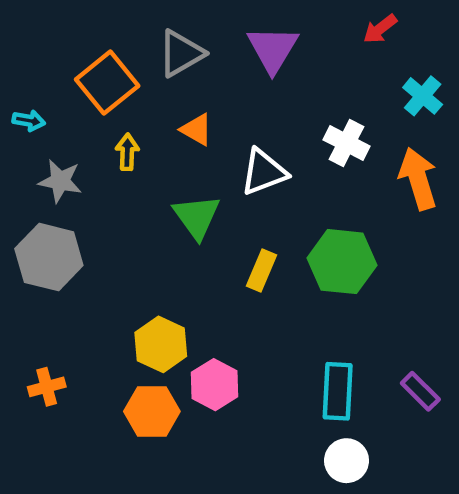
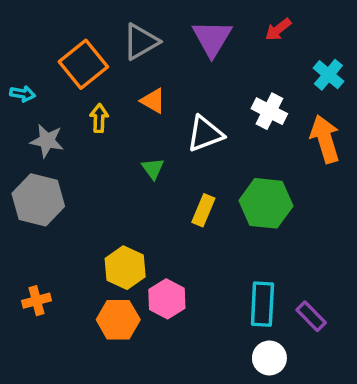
red arrow: (380, 29) -> (278, 29), moved
green triangle: (197, 217) -> (153, 169), size x0.6
purple rectangle: (420, 391) -> (311, 316), moved

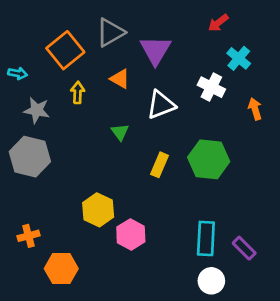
purple triangle: (212, 38) -> (155, 50), moved
cyan cross: (328, 75) -> (239, 58), moved
orange arrow: (325, 139) -> (255, 109), size x0.6
orange hexagon: (118, 320) -> (61, 269), moved

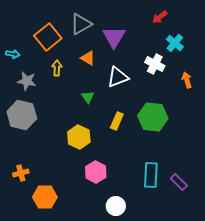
yellow hexagon: (98, 210) -> (79, 137), moved
white circle: (211, 281) -> (116, 206), moved

